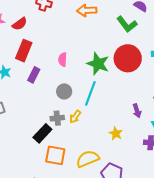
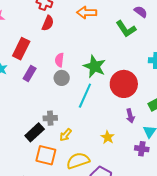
red semicircle: (20, 24) -> (48, 23), moved, turned -35
red circle: (128, 58) -> (124, 84), moved
gray circle: (64, 91) -> (62, 78), moved
yellow arrow: (75, 117) -> (66, 135), moved

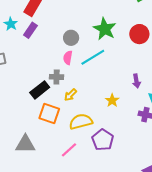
pink semicircle: (59, 60) -> (68, 58), moved
purple rectangle: (30, 73) -> (30, 30), moved
red circle: (124, 84) -> (139, 34), moved, size x0.7
cyan line: (85, 96) -> (93, 57), turned 30

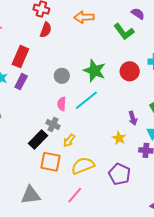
gray circle: (71, 38) -> (62, 76), moved
gray cross: (57, 77) -> (53, 124), turned 32
yellow star: (112, 100) -> (119, 138), moved
purple pentagon: (103, 140) -> (119, 174), moved

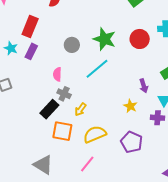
pink semicircle: (62, 104) -> (57, 74), moved
gray triangle: (31, 195) -> (43, 165), turned 40

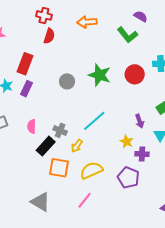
cyan line: (97, 69) -> (94, 121), moved
pink semicircle: (57, 74) -> (32, 126), moved
purple cross: (158, 118) -> (142, 154), moved

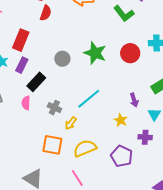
black rectangle: (46, 146) -> (36, 82), moved
purple cross: (142, 154) -> (145, 137), moved
pink line: (85, 200) -> (77, 178), turned -72

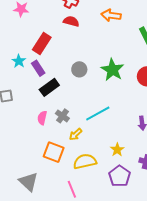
red semicircle: (46, 13) -> (71, 21), turned -105
purple rectangle: (22, 65) -> (38, 68), turned -70
pink semicircle: (26, 103) -> (42, 118), moved
yellow star: (121, 120) -> (117, 150), moved

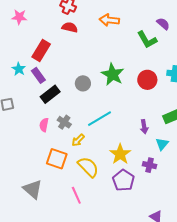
gray circle: (79, 69) -> (83, 83), moved
yellow star: (117, 150) -> (120, 154), size x1.5
yellow semicircle: (85, 161) -> (88, 167), turned 60

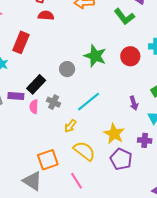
purple rectangle: (38, 75) -> (16, 96), moved, turned -42
gray cross: (64, 122) -> (54, 102), moved
pink semicircle: (44, 125) -> (34, 107), moved
orange square: (57, 159) -> (48, 160), moved, turned -30

